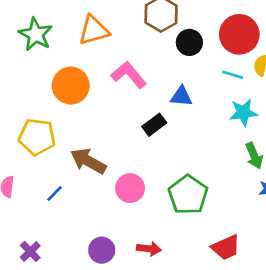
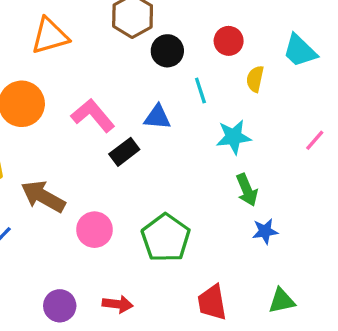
red circle: (239, 34) -> (229, 41), size x0.6
pink L-shape: (129, 75) -> (93, 115), moved
cyan line: (233, 75) -> (200, 91), moved, turned 55
red trapezoid: (226, 247) -> (212, 302), turned 104

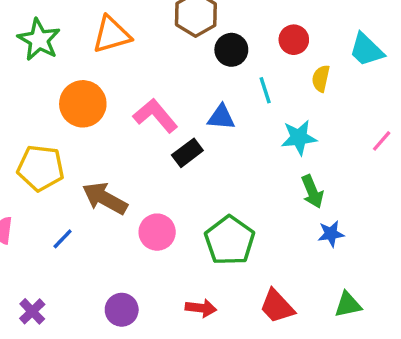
red trapezoid: (212, 302) -> (277, 306), turned -33
red arrow: (118, 304) -> (201, 308), moved

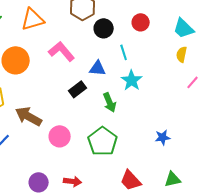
yellow semicircle: (321, 78) -> (182, 54), moved
pink L-shape: (155, 116) -> (62, 51), moved
cyan star: (299, 138) -> (132, 80), moved, turned -30
green arrow: (312, 192) -> (110, 102), moved
red arrow: (201, 308) -> (73, 181), moved

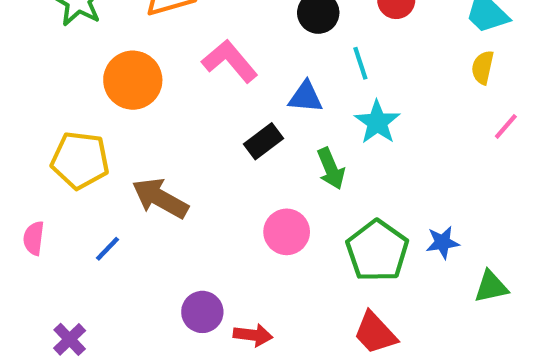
pink circle: (60, 136) -> (287, 232), moved
green pentagon: (103, 141) -> (377, 251), moved
green triangle: (173, 179) -> (491, 287), moved
purple circle: (39, 182) -> (202, 312), moved

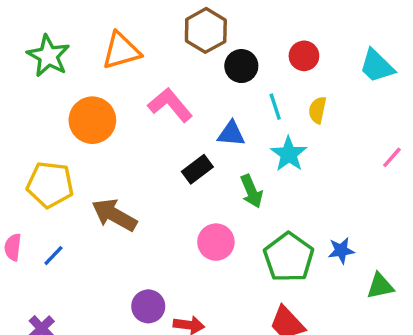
yellow semicircle: (483, 67) -> (318, 110), moved
blue line: (107, 249) -> (53, 256), moved

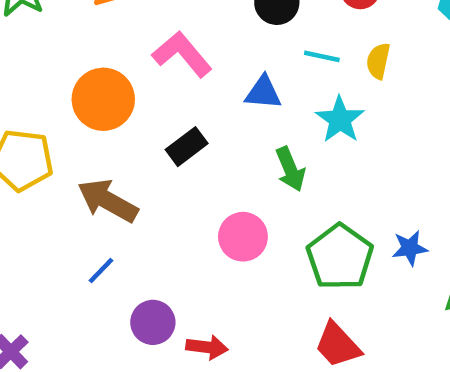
cyan line: (275, 107) -> (322, 56), turned -60
orange circle: (92, 120) -> (103, 99), moved
black rectangle: (197, 169) -> (187, 147), moved
blue line: (53, 256) -> (101, 271), moved

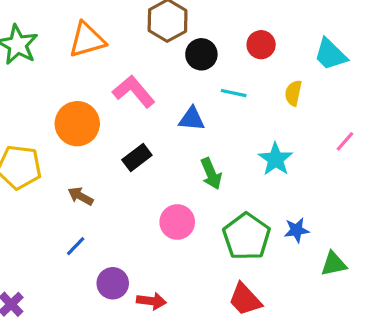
yellow semicircle: (378, 61) -> (293, 93), moved
cyan star: (340, 120) -> (276, 159), moved
brown arrow: (108, 201) -> (80, 196), size x0.6

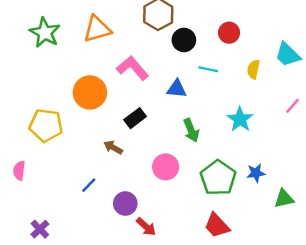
cyan trapezoid: (330, 54) -> (288, 55), moved
brown arrow: (80, 196) -> (113, 147), moved
purple circle: (113, 283) -> (125, 204), moved
red arrow: (151, 301) -> (146, 227), turned 35

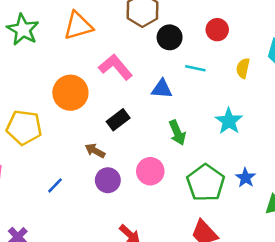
blue star: (256, 173) -> (246, 178), turned -30
blue line: (89, 185) -> (55, 185), moved
purple circle: (125, 204) -> (108, 180), moved

